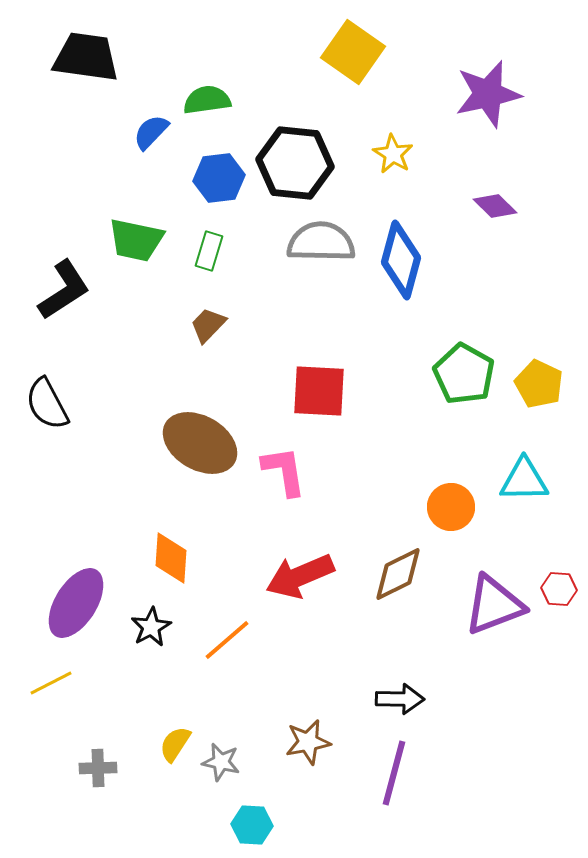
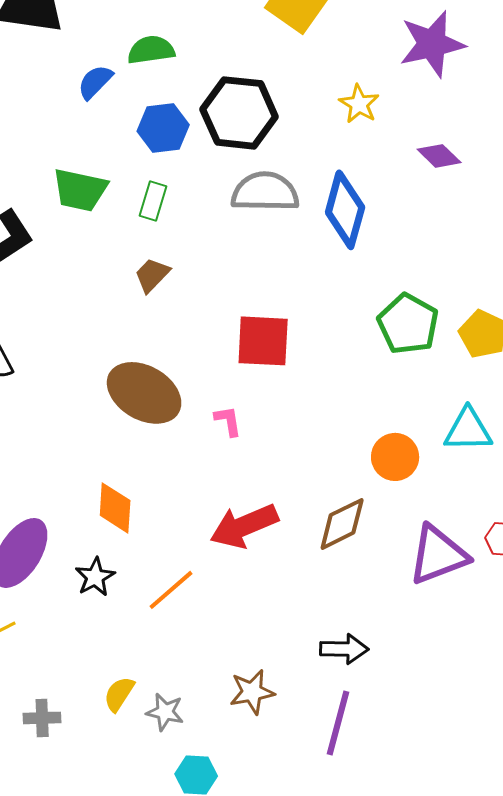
yellow star: (393, 154) -> (359, 104), moved
pink L-shape: (284, 471) -> (228, 421), size x0.6

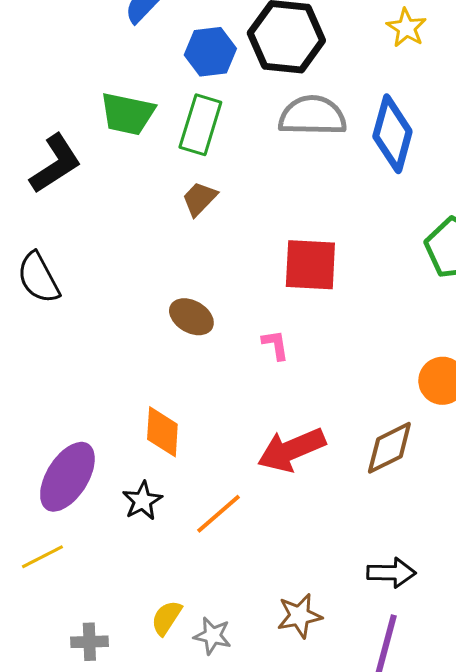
green rectangle: (153, 201) -> (200, 125), size x1.5
brown ellipse: (144, 393) -> (191, 317), size x0.6

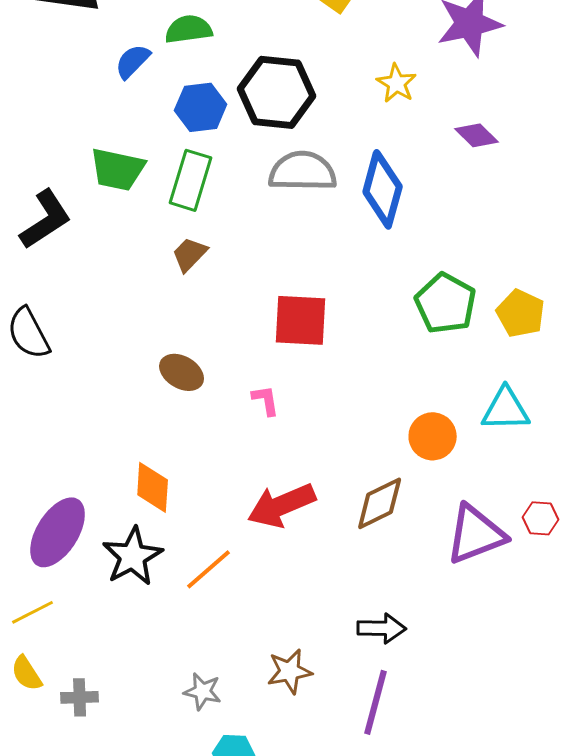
black star: (142, 501) -> (133, 556), size x1.5
yellow semicircle: (166, 618) -> (27, 673), moved, turned -66

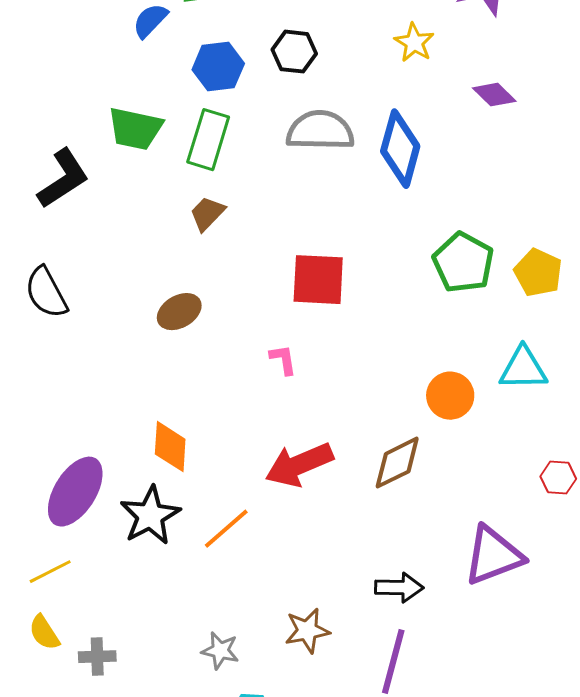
black hexagon: (277, 92) -> (294, 52), size x0.6
brown ellipse: (182, 372) -> (179, 312), moved, turned -60
purple triangle: (476, 534) -> (493, 556), moved

